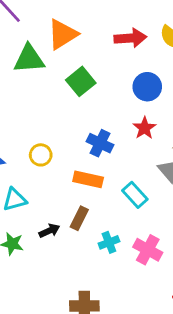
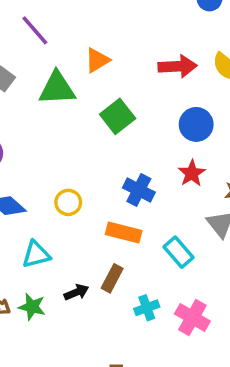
orange triangle: (62, 34) -> (97, 60), size x0.7

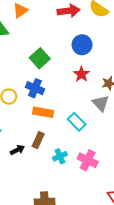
green square: (118, 116) -> (40, 58), moved
blue cross: (139, 190) -> (35, 88), moved

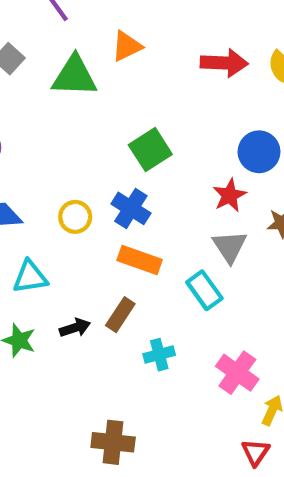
blue circle: (82, 45) -> (259, 152), moved
gray triangle: (101, 103) -> (230, 247), moved
pink cross: (88, 160) -> (237, 373), moved

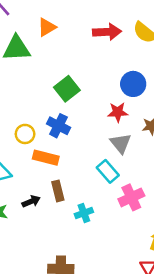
red star: (230, 195) -> (118, 112), turned 30
orange rectangle: (140, 260) -> (46, 158), moved
brown rectangle: (120, 315) -> (58, 191), turned -42
pink cross: (237, 373) -> (131, 197), moved, turned 35

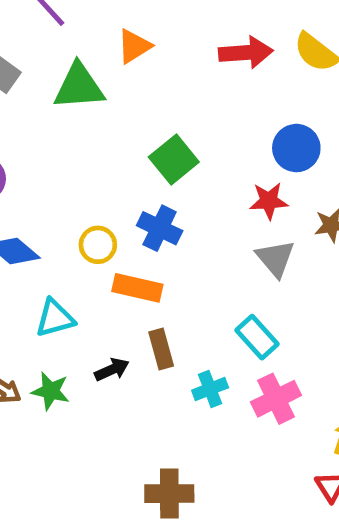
cyan rectangle: (108, 171) -> (257, 337), moved
pink cross: (131, 197) -> (276, 399), moved

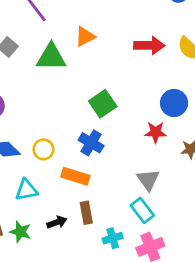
yellow circle: (98, 245) -> (43, 149), moved
gray triangle: (275, 258) -> (148, 180), moved

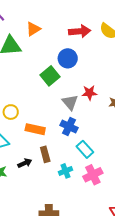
blue circle: (174, 103) -> (68, 58), moved
blue cross: (91, 143) -> (69, 126), moved
gray triangle: (148, 180) -> (70, 102), moved

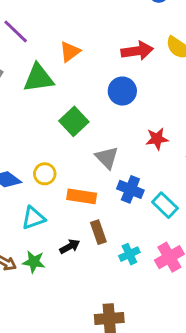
green square: (50, 76) -> (74, 121), moved
gray triangle: (70, 102) -> (107, 158), moved
cyan rectangle: (85, 149) -> (165, 205), moved

